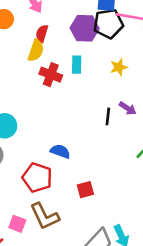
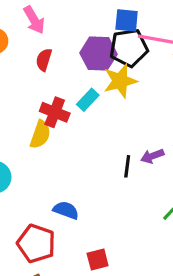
yellow semicircle: (36, 51) -> (40, 135), moved
cyan rectangle: (77, 65) -> (88, 100), turned 42
yellow star: (119, 67) -> (120, 81), moved, size x1.5
purple arrow: (128, 108) -> (152, 156), turned 126

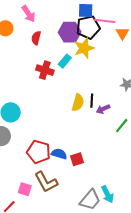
yellow semicircle: (40, 135) -> (78, 103), moved
purple arrow: (152, 156) -> (103, 109), moved
blue semicircle: (66, 210) -> (59, 154), moved

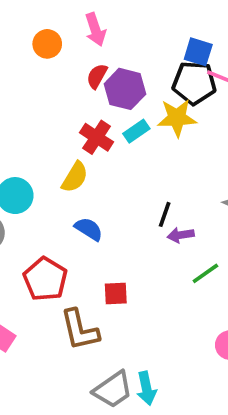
purple hexagon: (70, 32) -> (125, 89), moved
yellow semicircle: (78, 103) -> (75, 177), moved
blue semicircle: (59, 154) -> (89, 229), moved
red square: (77, 159) -> (116, 294), moved
brown L-shape: (46, 182) -> (80, 330), moved

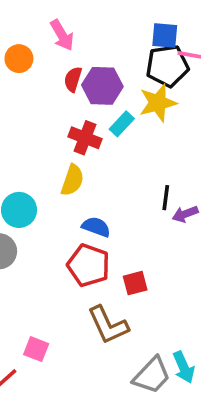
red pentagon: (45, 279) -> (89, 265), moved

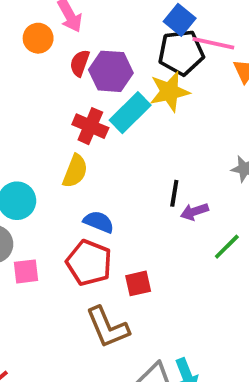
blue square: (165, 36) -> (180, 20), turned 32
orange circle: (19, 59) -> (38, 38), moved
cyan rectangle: (122, 124) -> (130, 113), size x1.5
pink square: (36, 349) -> (26, 271), moved, turned -30

